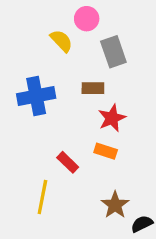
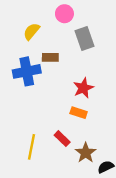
yellow semicircle: (61, 41) -> (31, 31), moved, turned -96
brown rectangle: (93, 88) -> (50, 57), moved
red rectangle: (68, 162) -> (62, 139), moved

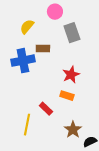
red rectangle: (62, 139) -> (46, 109), moved

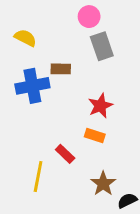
pink circle: (55, 12) -> (89, 17), moved
yellow semicircle: (27, 27) -> (25, 38), moved, turned 77

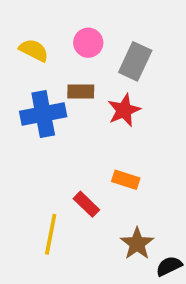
pink circle: (89, 17) -> (88, 43), moved
gray rectangle: (102, 46) -> (135, 61), turned 44
red star: (100, 106) -> (124, 110), moved

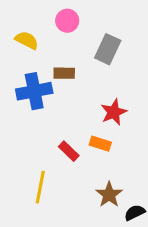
pink circle: (88, 43) -> (67, 21), moved
red star: (124, 110) -> (114, 112), moved
red rectangle: (86, 204) -> (69, 151), moved

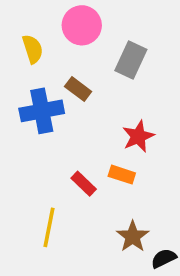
pink circle: (67, 21) -> (82, 25), size x1.4
yellow semicircle: (27, 40) -> (33, 49), turned 45
brown rectangle: (64, 73) -> (78, 89), turned 36

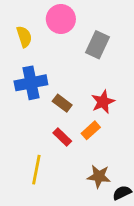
brown rectangle: (78, 89) -> (62, 103), moved
orange rectangle: (122, 175) -> (91, 130), turned -60
brown star: (133, 236) -> (99, 176), turned -30

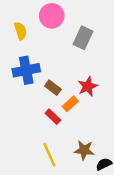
orange rectangle: (91, 130) -> (70, 104), moved
yellow line: (36, 170) -> (49, 155), moved, turned -35

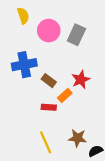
pink circle: (52, 16) -> (49, 31), moved
yellow semicircle: (20, 31) -> (23, 16), moved
red rectangle: (53, 117) -> (49, 107), turned -40

